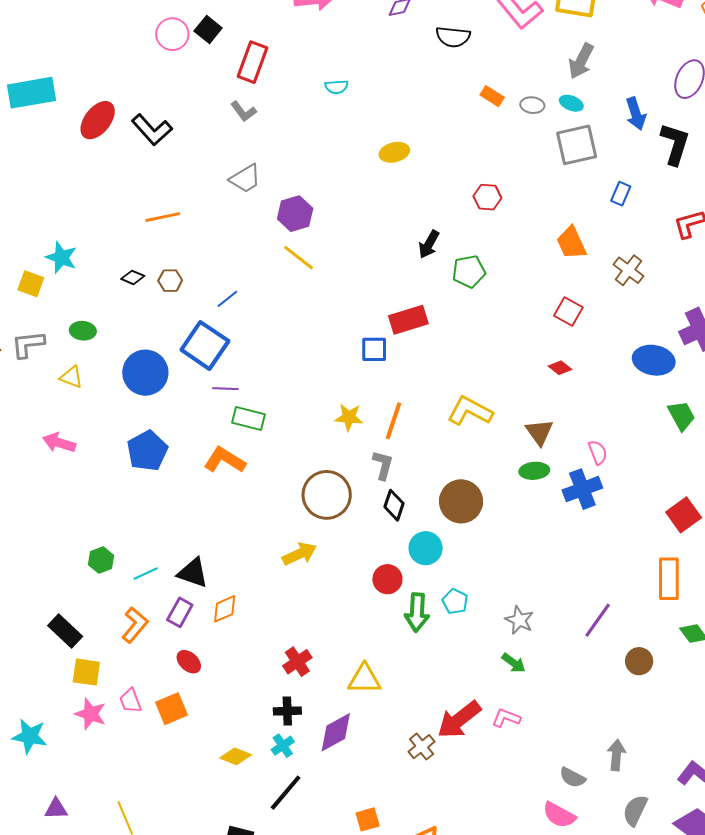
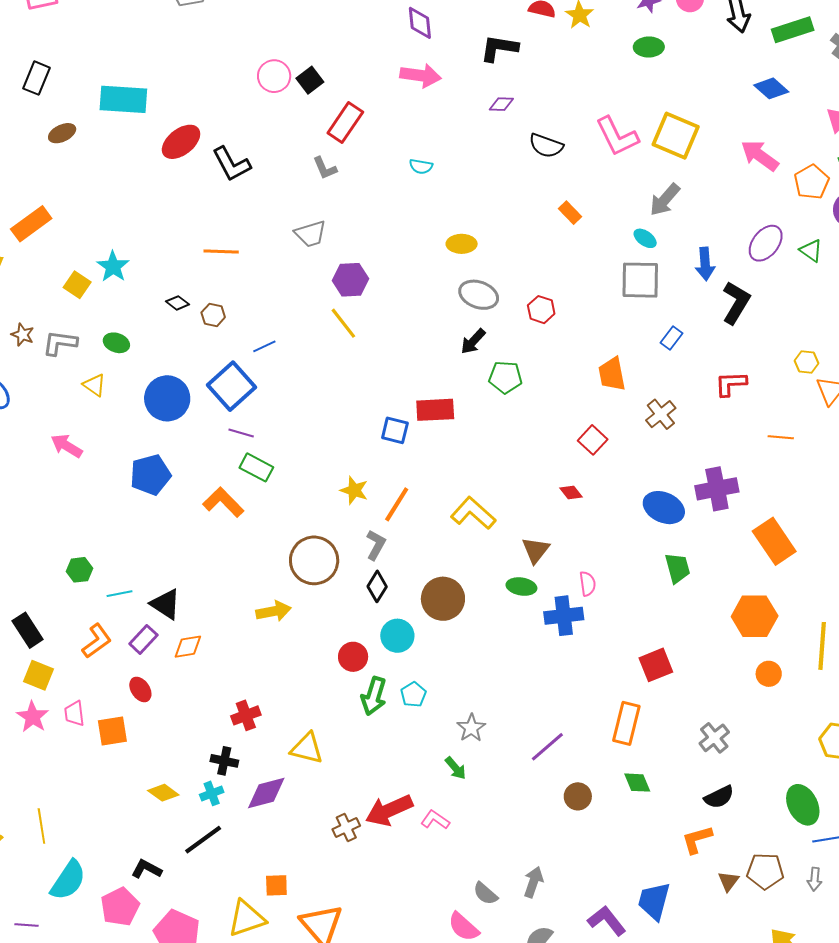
gray ellipse: (532, 105) -> (479, 295), moved, size x1.6

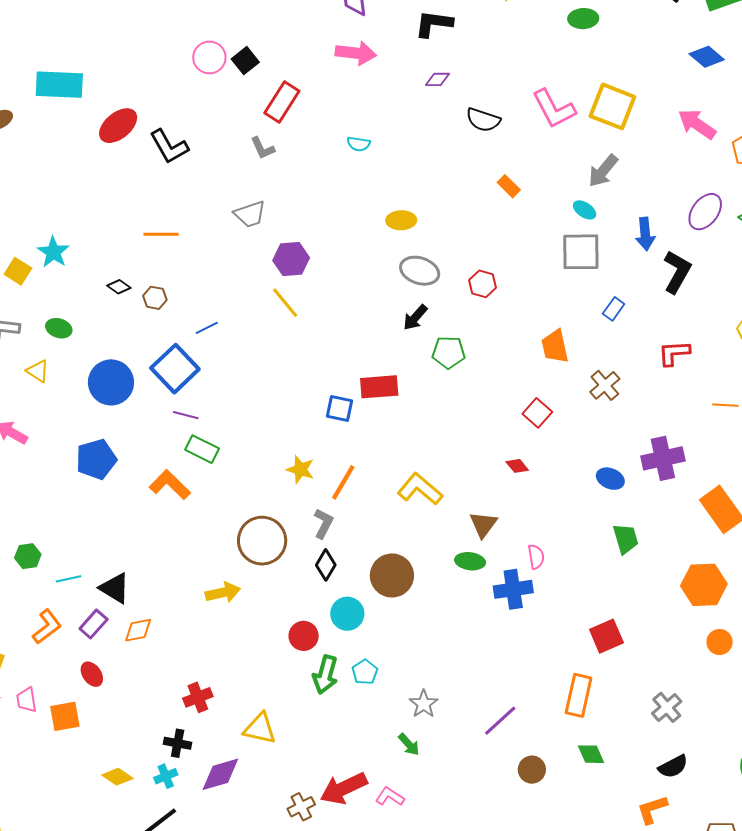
blue ellipse: (664, 508) -> (610, 479), size x0.7

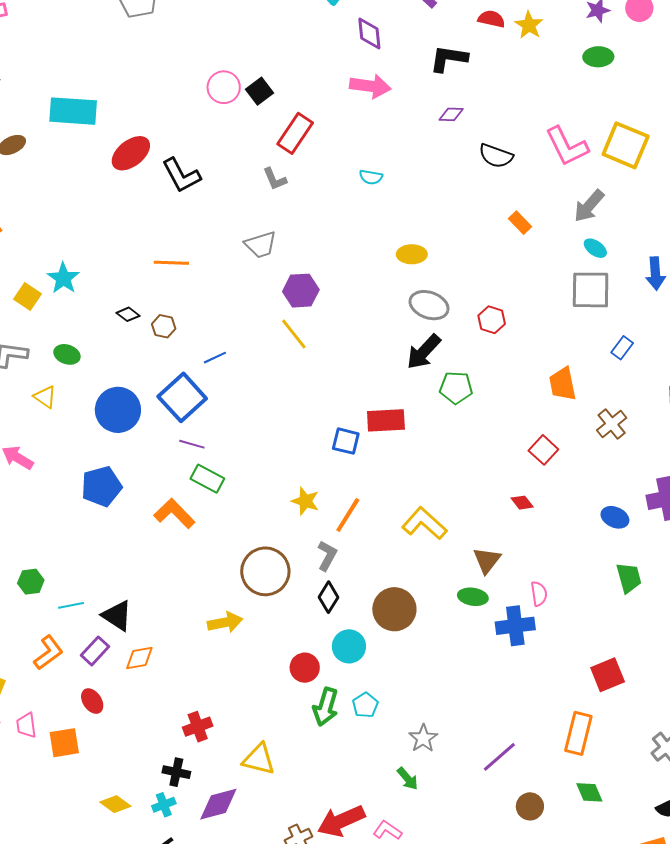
gray arrow: (603, 171) -> (589, 206), moved
black arrow: (415, 317) -> (424, 352), size x1.4

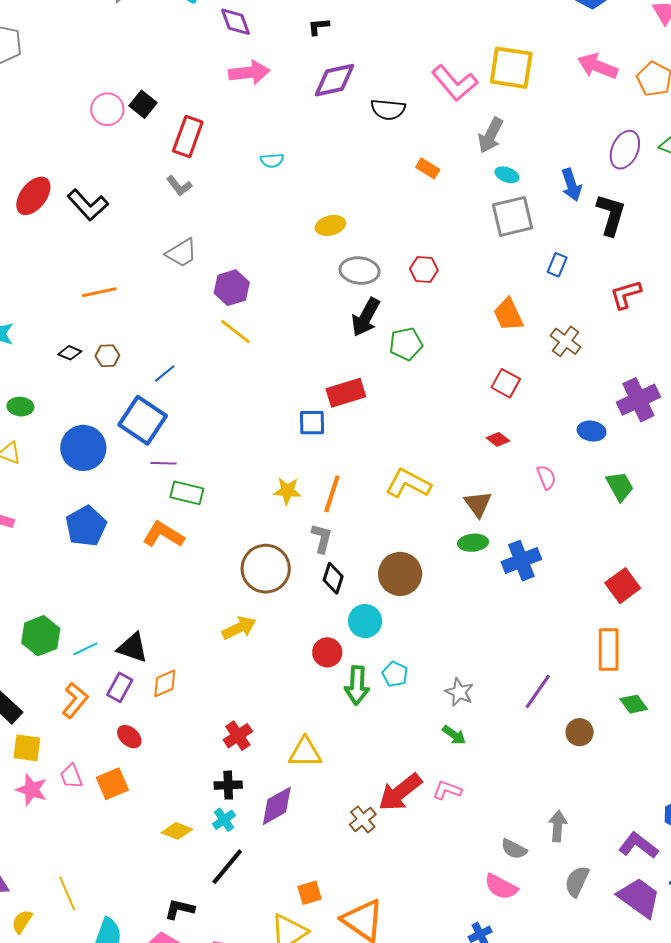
black L-shape: (449, 58) -> (319, 27), size x0.6
purple diamond: (451, 114) -> (334, 80), size x1.8
green hexagon: (31, 582) -> (41, 636), size x1.5
pink semicircle: (539, 594) -> (546, 477), moved

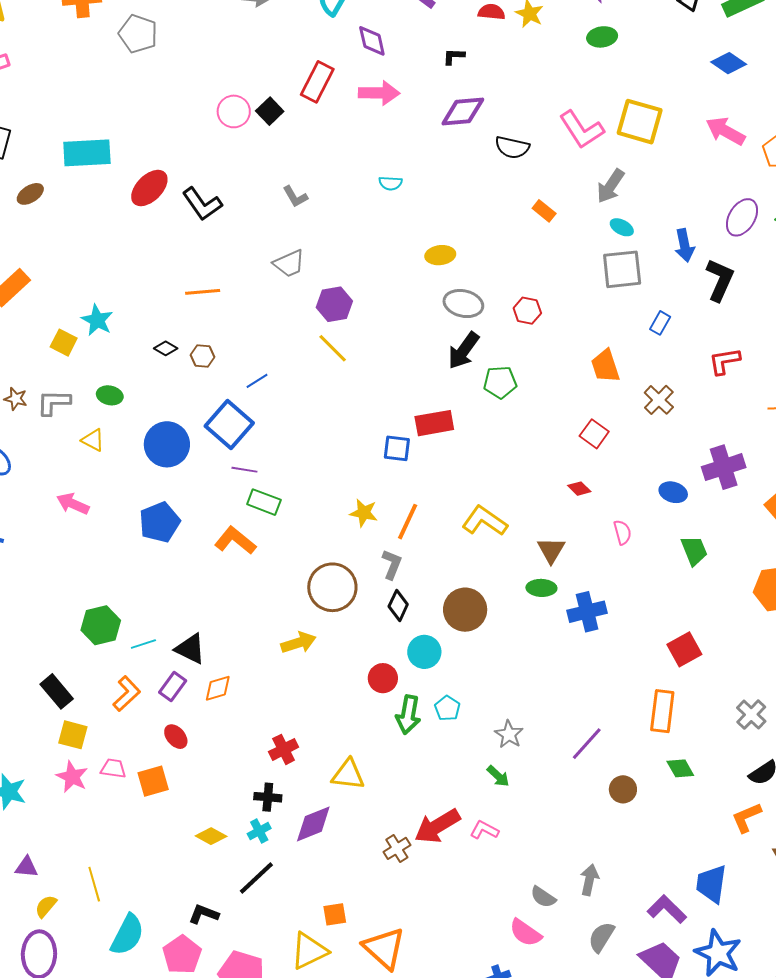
red rectangle: (188, 137) -> (317, 82), moved
pink trapezoid: (71, 776) -> (113, 768), turned 112

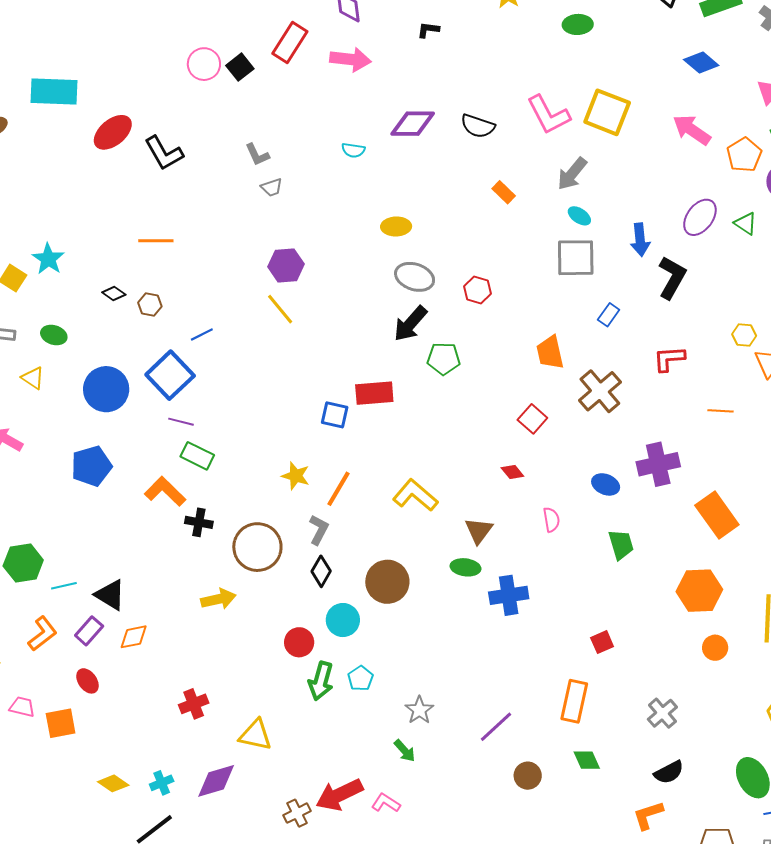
purple diamond: (463, 111) -> (413, 124), moved
gray trapezoid: (289, 263) -> (272, 187), moved, size x0.7
brown cross: (659, 400) -> (600, 391), size x1.4
red square: (684, 649) -> (602, 642), size x0.7
black cross: (268, 797) -> (199, 522), moved

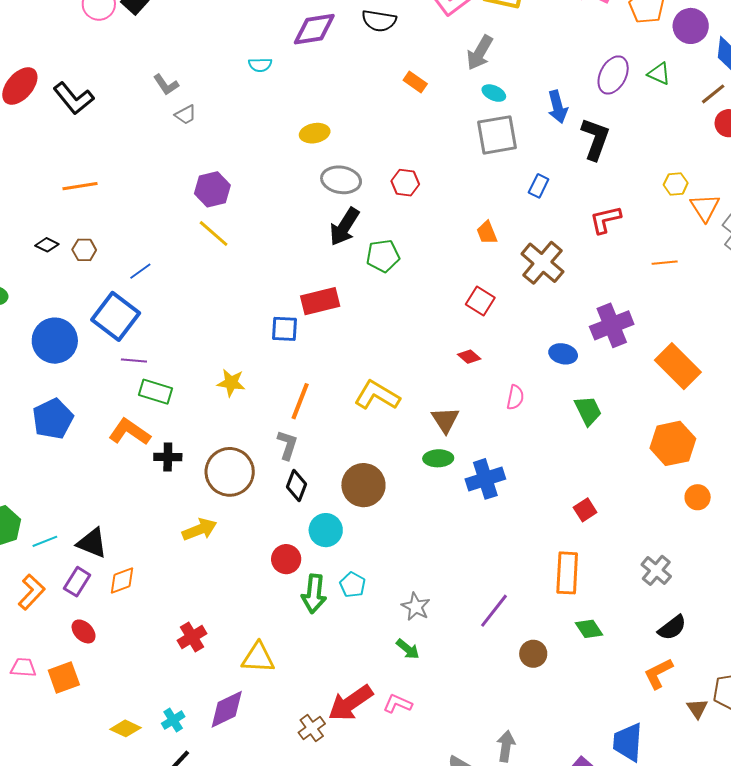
orange trapezoid: (550, 352) -> (487, 233), size x0.7
yellow star: (296, 476) -> (231, 383), moved
pink semicircle: (551, 520) -> (515, 397), turned 30

